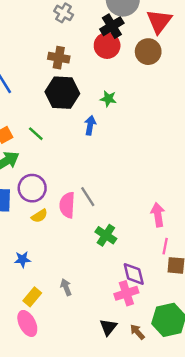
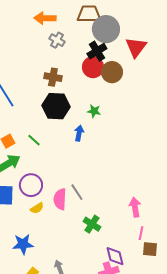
brown circle: (148, 52) -> (112, 72), moved
blue star: (22, 259) -> (23, 244), size x1.5

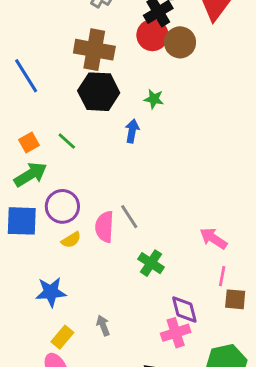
brown cross: (53, 77) -> (94, 50), size x1.5
pink arrow: (135, 207) -> (213, 238), turned -48

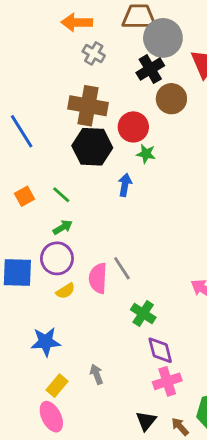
red circle: (152, 35) -> (133, 127), moved
green arrow: (30, 174) -> (63, 227), moved, size x0.6
purple diamond: (184, 310) -> (160, 350), moved

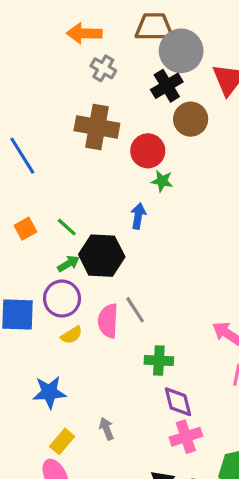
black hexagon: (92, 147) -> (102, 256), moved
green cross: (143, 314) -> (159, 360), turned -30

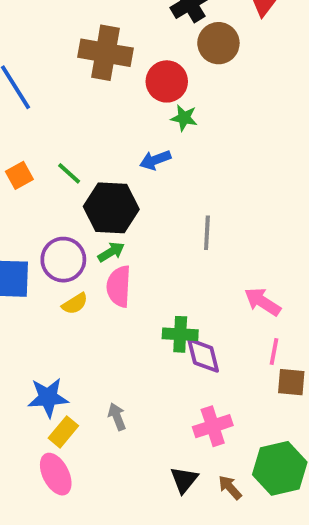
blue arrow: (138, 216) -> (155, 160), turned -120
green arrow: (68, 264) -> (111, 252), moved
gray line: (135, 310) -> (207, 233), moved, turned 36
blue star: (49, 392) -> (48, 397), moved
purple diamond: (178, 402) -> (203, 355), moved

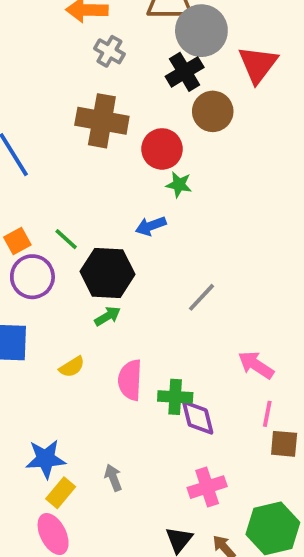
gray line: (207, 233) -> (201, 297), turned 40
purple circle: (63, 260) -> (32, 277), moved
pink semicircle: (119, 286) -> (130, 380), moved

